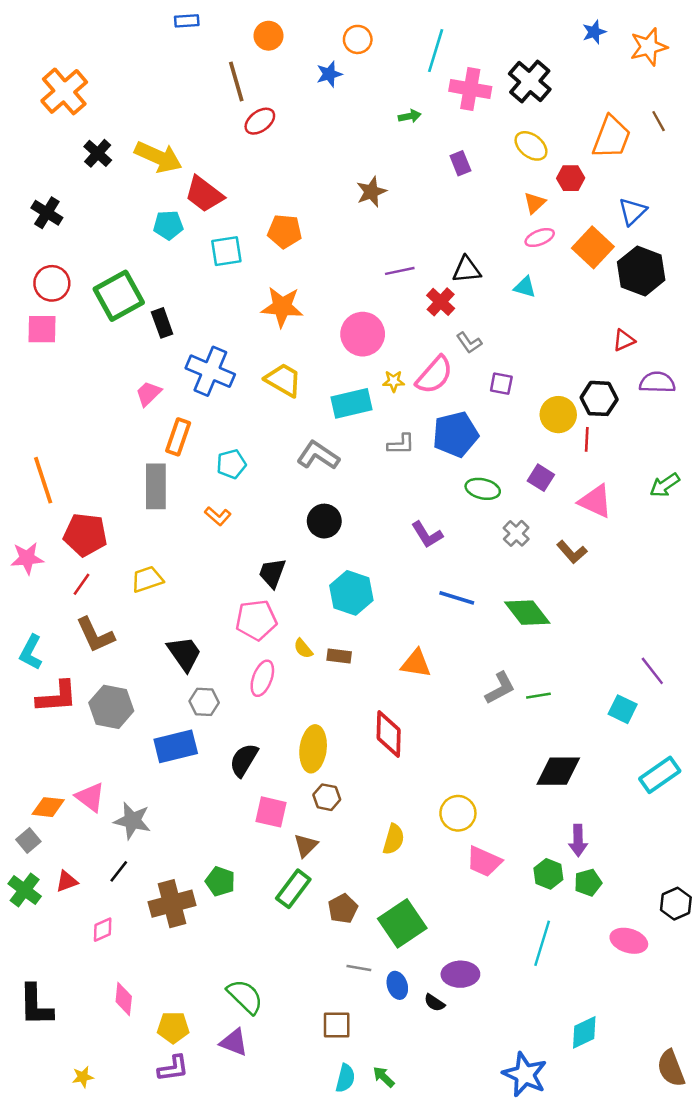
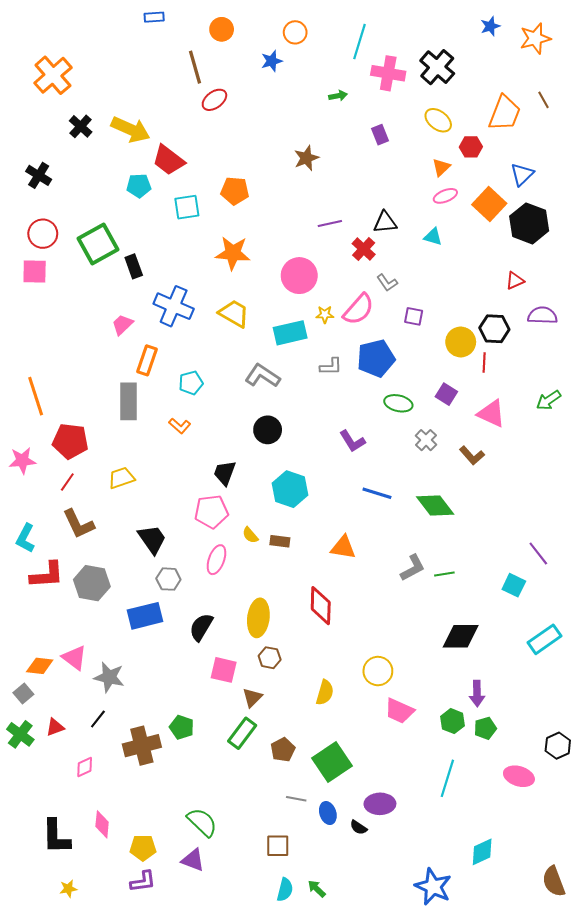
black L-shape: (36, 1005) -> (56, 837), moved

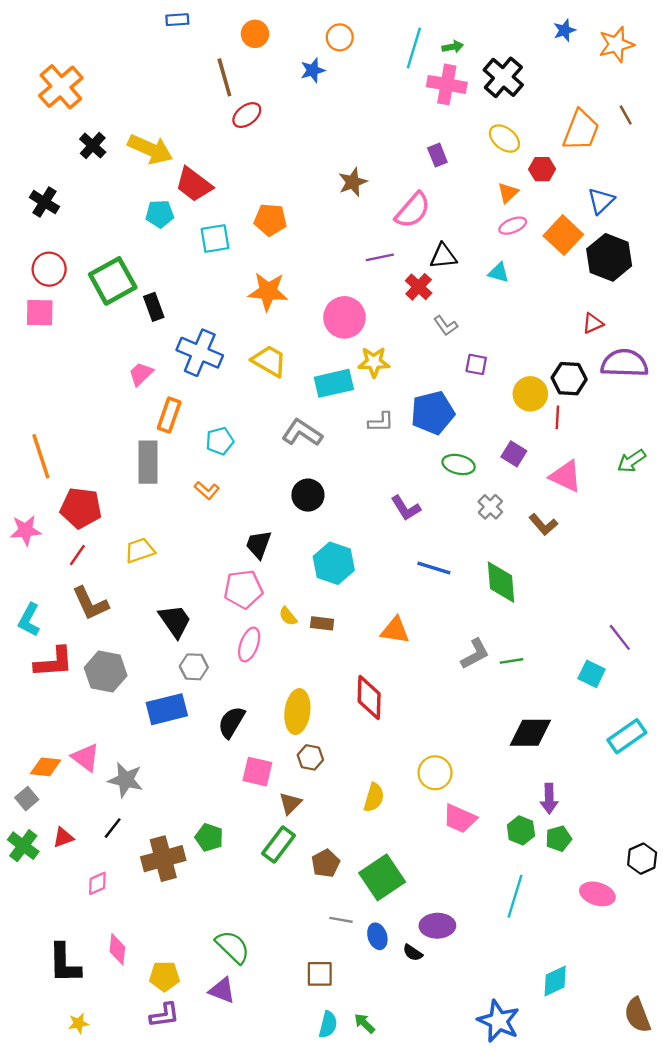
green arrow: (338, 96) -> (453, 47), moved
pink semicircle: (359, 309) -> (413, 210), moved
yellow star: (325, 314) -> (374, 362), size x1.5
purple semicircle: (542, 315) -> (624, 363), size x1.4
green diamond: (435, 505) -> (501, 582), turned 33

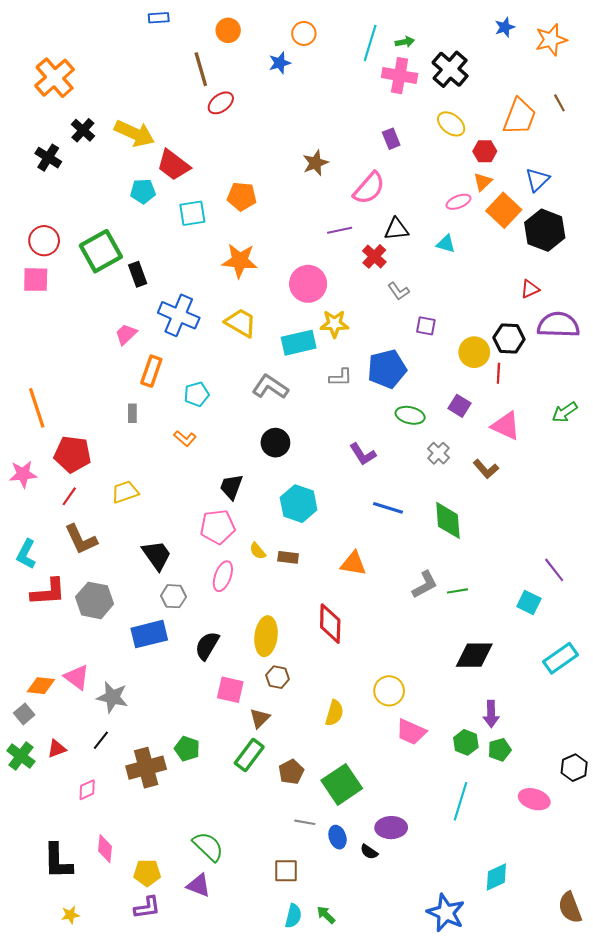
orange triangle: (508, 193) -> (483, 182), moved
black cross: (44, 202) -> (48, 158), moved
gray rectangle: (148, 462) -> (132, 413), size x0.5

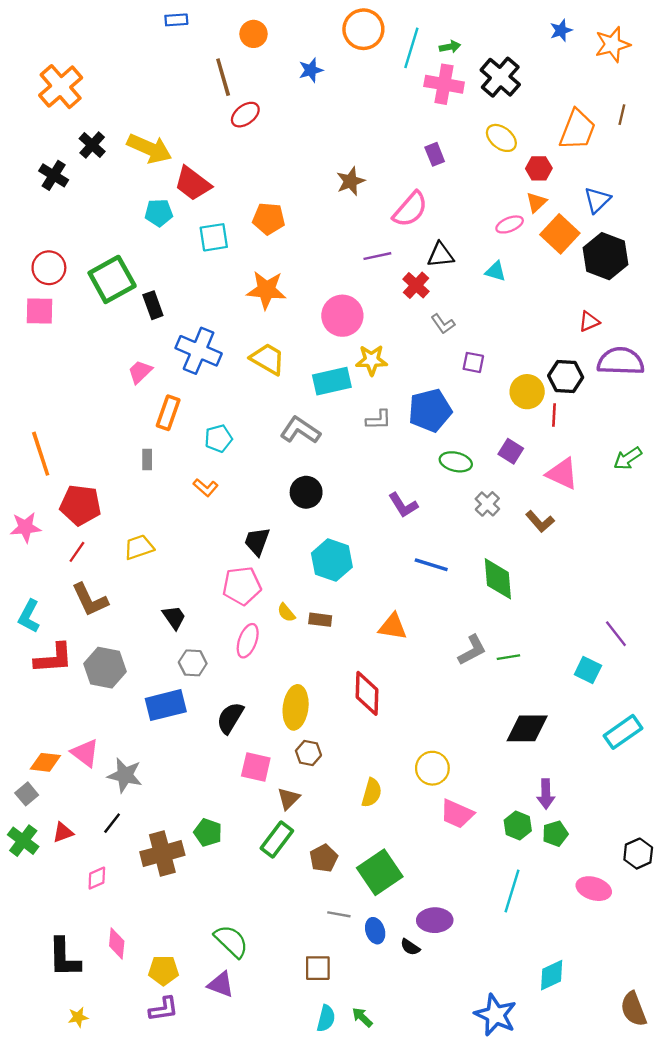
orange circle: (304, 33) -> (363, 29), moved, size x1.5
brown line: (559, 103) -> (622, 115), turned 42
black trapezoid: (157, 555) -> (174, 617), size x0.7

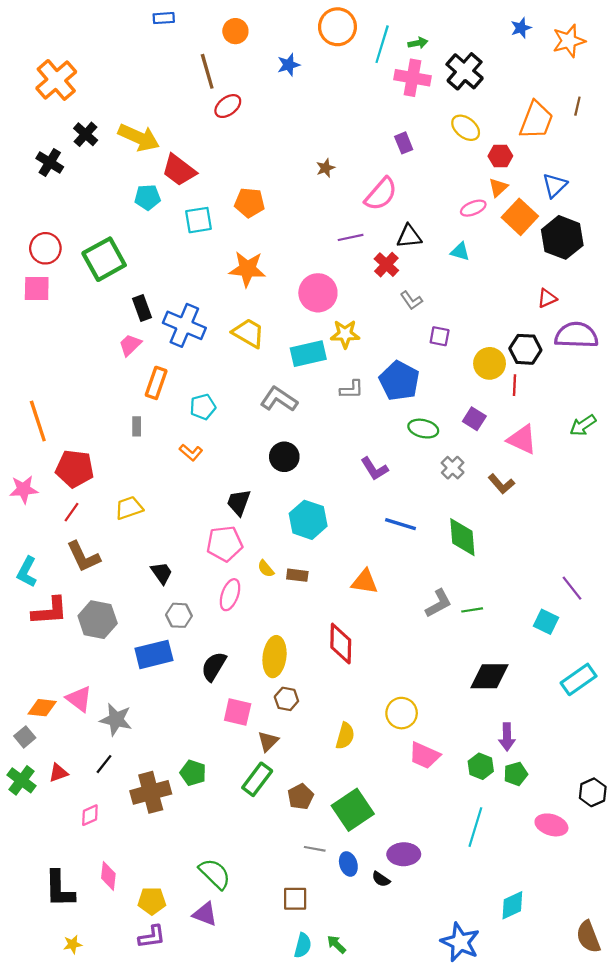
brown star: (351, 181) -> (326, 168), size x0.7
black rectangle: (153, 305) -> (142, 308), moved
blue pentagon: (430, 410) -> (399, 381), turned -30

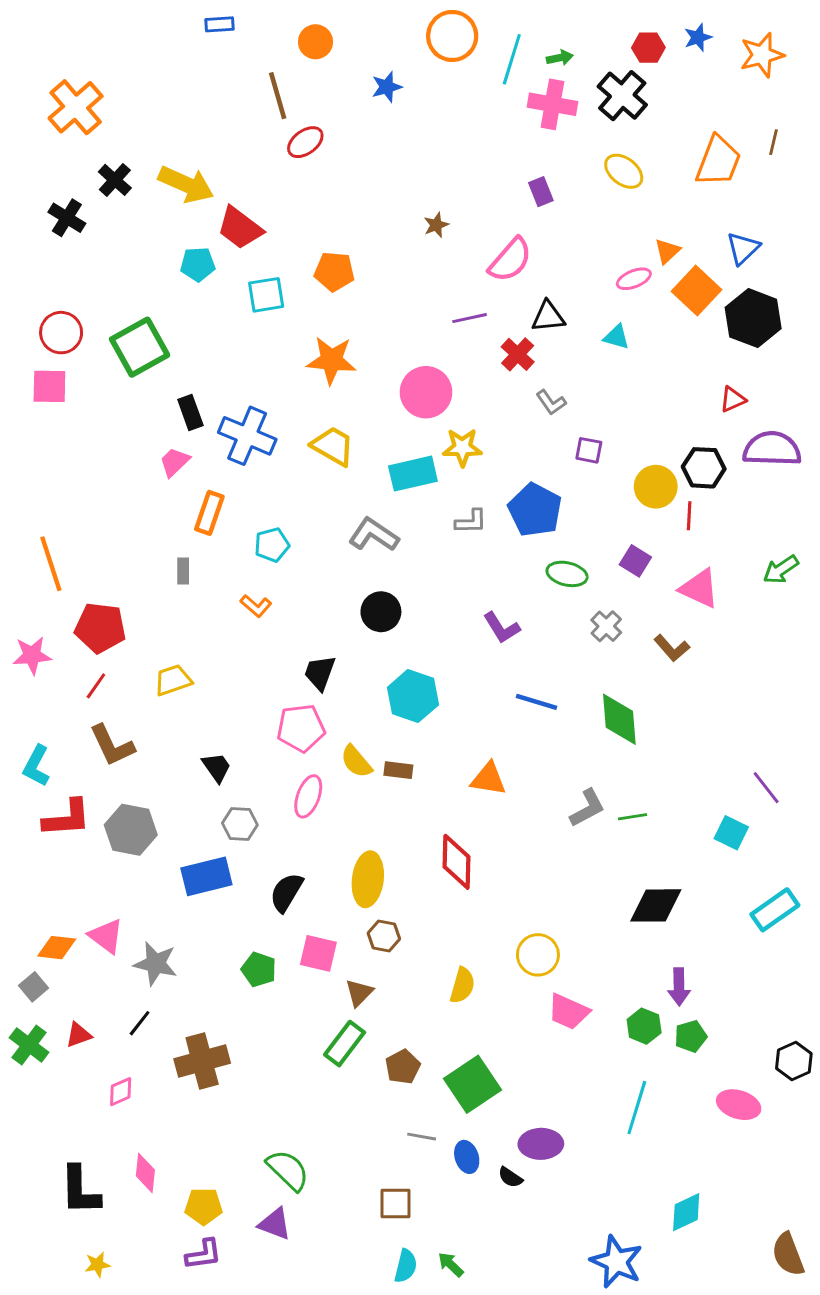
red hexagon: (500, 156) -> (648, 48), moved
yellow semicircle: (266, 569) -> (356, 761), size x1.4
green pentagon: (193, 773) -> (259, 969), moved

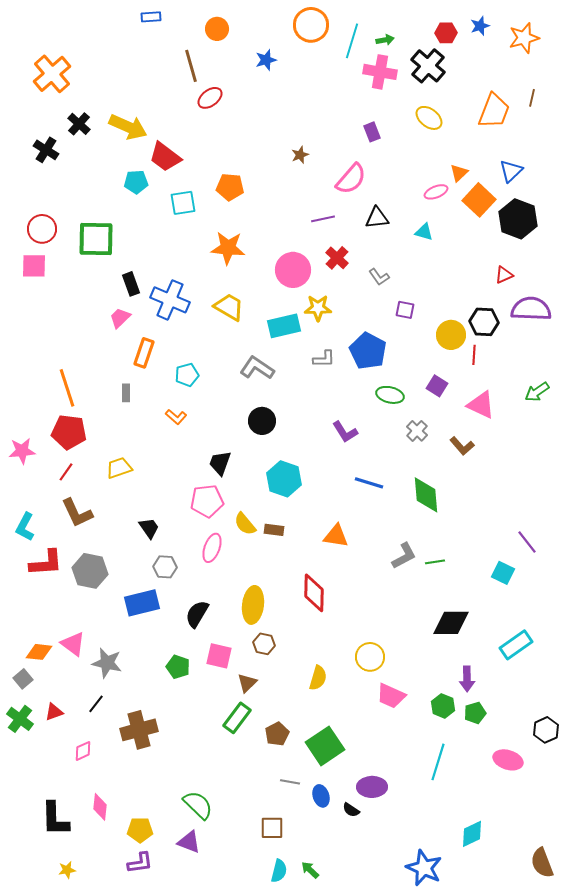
green square: (140, 347) -> (96, 239), turned 30
red cross: (518, 354) -> (337, 258), moved
orange line: (51, 564) -> (67, 388), moved
cyan rectangle: (775, 910) -> (516, 645), moved

